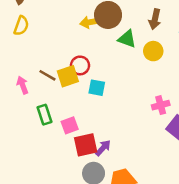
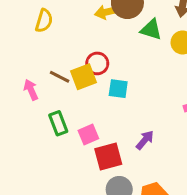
yellow semicircle: (21, 26) -> (44, 21), moved
purple arrow: (103, 148) -> (145, 140), moved

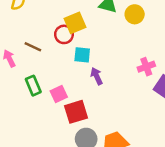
yellow square: (84, 77) -> (75, 23), moved
purple arrow: (145, 140) -> (97, 76), moved, turned -63

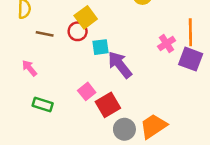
brown line: (33, 47) -> (45, 34), moved
purple arrow: (97, 76) -> (120, 65), size x1.6
green rectangle: (33, 86) -> (43, 105), moved, turned -36

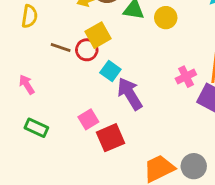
brown line: (45, 34) -> (61, 48), moved
cyan square: (100, 47) -> (110, 71), turned 36
gray circle: (124, 129) -> (194, 166), moved

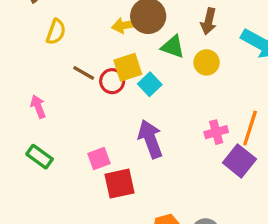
cyan square: (110, 71) -> (150, 84), moved

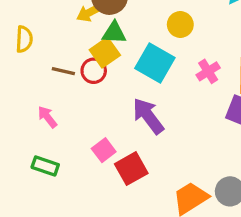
green triangle: (173, 47) -> (114, 33), moved
cyan square: (150, 84) -> (155, 63), moved, size x1.6
pink arrow: (38, 107) -> (47, 117), moved
pink cross: (216, 132) -> (208, 71), moved

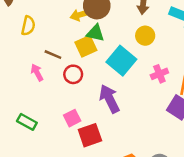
red circle: (94, 71) -> (73, 74), moved
pink arrow: (47, 117) -> (37, 72), moved

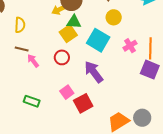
brown line: (53, 55) -> (22, 49), moved

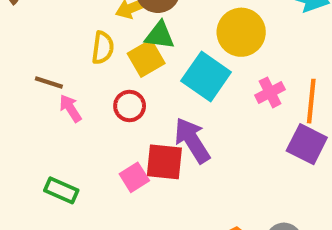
yellow circle: (114, 17) -> (241, 32), size x1.5
yellow semicircle: (20, 25) -> (103, 48), moved
red square: (83, 103) -> (164, 162), moved, turned 30

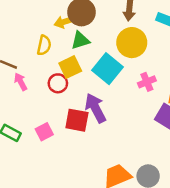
green triangle: (160, 35) -> (80, 40), turned -30
yellow square: (146, 58) -> (70, 67), moved
pink square: (134, 177) -> (44, 132), moved

